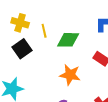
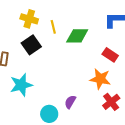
orange star: (70, 75) -> (100, 79), moved

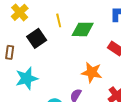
yellow cross: (29, 19) -> (20, 12), moved, turned 30
orange star: (100, 79) -> (92, 72), moved

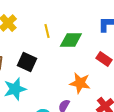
black square: (37, 38) -> (27, 62), moved, turned -30

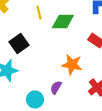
black square: (27, 62) -> (19, 44), turned 30

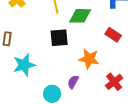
black square: (19, 44) -> (59, 38), moved, turned 30

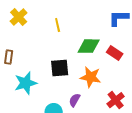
green diamond: (80, 16) -> (89, 46), moved
black square: (59, 38) -> (60, 68), moved

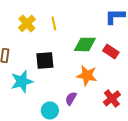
yellow cross: (19, 17) -> (27, 23), moved
black square: (60, 68) -> (45, 60), moved

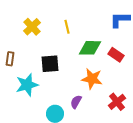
yellow line: (54, 23) -> (67, 27), moved

